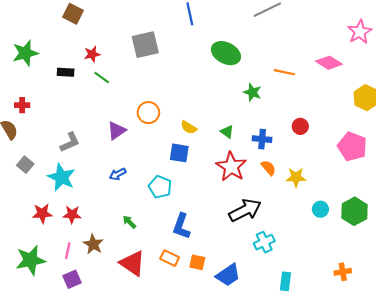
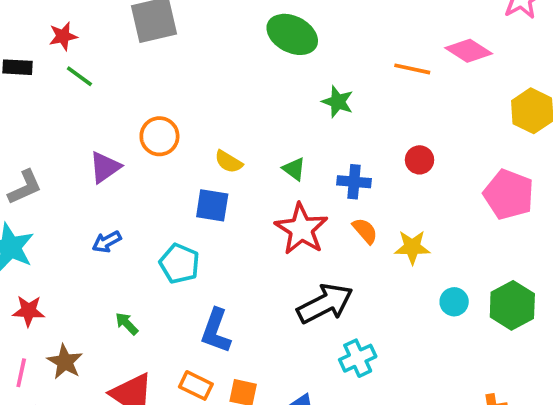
orange line: (284, 72) -> (412, 69), moved

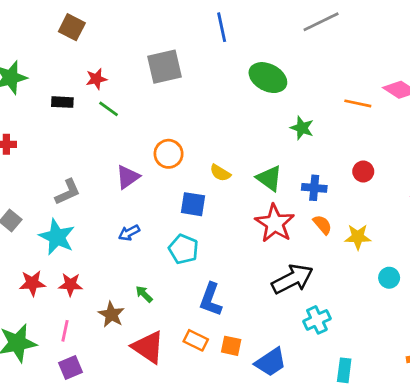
green triangle: (294, 169) -> (269, 178), size x1.5
blue square: (212, 205) -> (193, 204), moved
brown star: (65, 362) -> (111, 314), moved

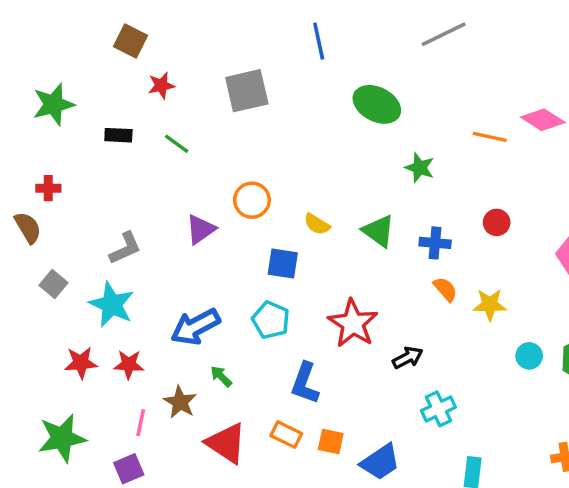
red star: (96, 79) -> (161, 86), moved
red star: (275, 223) -> (353, 323), moved
blue arrow: (129, 233) -> (195, 327), moved, size x1.8
black arrow: (292, 279) -> (408, 358), size x0.6
pink line: (65, 331) -> (141, 423), moved

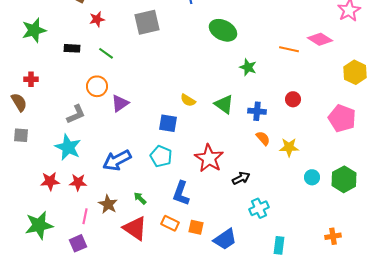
orange circle: (252, 200) -> (97, 86), moved
gray square: (53, 284) -> (21, 135), moved, turned -35
green arrow: (221, 376) -> (140, 198), moved

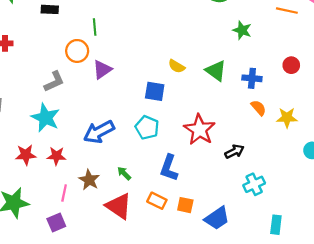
green line: (106, 53) -> (95, 27), moved, turned 49

